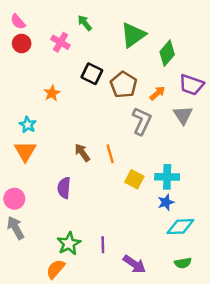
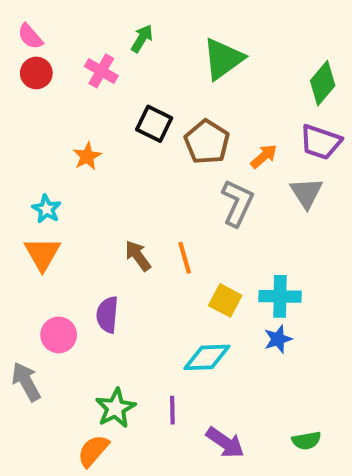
green arrow: (85, 23) -> (142, 38), turned 70
green diamond: (167, 53) -> (323, 83), moved
pink circle: (14, 199) -> (59, 335), moved
cyan diamond: (180, 227) -> (207, 357), moved

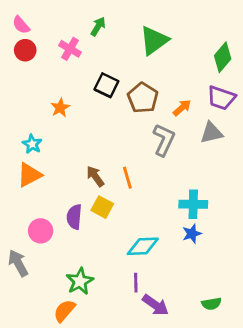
gray triangle: (306, 193) -> (211, 133), turned 50
orange triangle: (42, 254) -> (29, 175), turned 32
yellow square: (225, 300) -> (102, 207), moved
purple line: (172, 410) -> (136, 283), moved

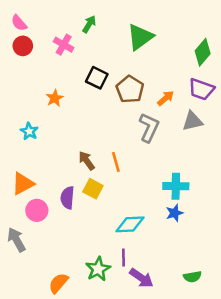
orange triangle: (29, 175) -> (23, 184), moved
green star: (80, 281) -> (98, 269), moved

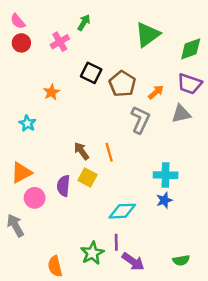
green triangle: (140, 37) -> (148, 35), moved
pink cross: (64, 45) -> (60, 42), turned 30
green diamond: (203, 52) -> (191, 49), turned 30
orange semicircle: (59, 283) -> (55, 266), turned -55

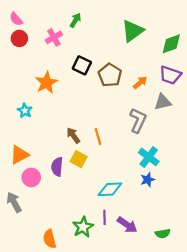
orange star: (51, 92) -> (46, 83), size x1.5
gray L-shape: (140, 120) -> (138, 120), moved
cyan cross: (166, 175) -> (149, 157), turned 36
purple arrow: (133, 262) -> (127, 225), moved

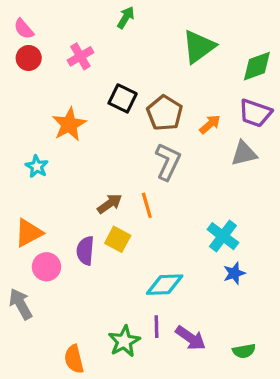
green arrow: (75, 20) -> (126, 18), moved
gray L-shape: (138, 120) -> (168, 162), moved
brown arrow: (73, 135) -> (110, 204), turned 91
blue star: (148, 180) -> (234, 273), moved

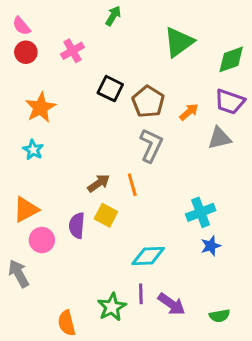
orange star: (69, 124) -> (40, 108), moved
cyan cross: (223, 236) -> (201, 212), turned 32

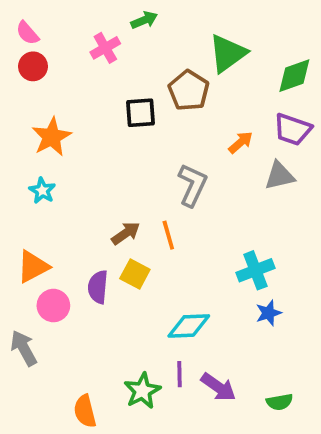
green arrow: (113, 16) -> (144, 20), turned 36
pink cross: (72, 51) -> (105, 48), moved
black square: (110, 89) -> (141, 113), turned -30
brown pentagon: (148, 102) -> (189, 90), moved

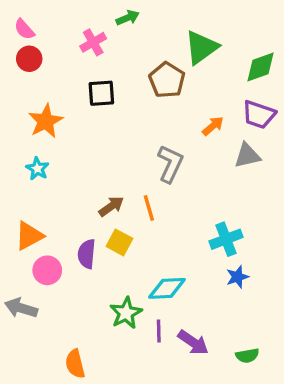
black square: (141, 113) -> (101, 93), moved
gray arrow: (24, 348) -> (21, 308), turned -44
green star: (142, 391) -> (126, 313), moved

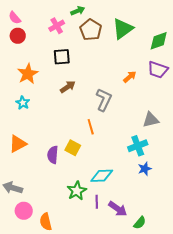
brown pentagon: (167, 80) -> (91, 30), moved
gray triangle: (247, 156) -> (151, 120), moved
brown arrow: (111, 206) -> (68, 87), moved
pink circle: (47, 270) -> (24, 211), moved
green semicircle: (247, 356) -> (140, 223), moved, turned -40

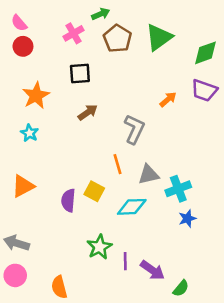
gray triangle: (151, 120) -> (149, 174), moved
cyan diamond: (102, 176) -> (132, 207), moved
pink circle: (24, 211) -> (15, 275), moved

